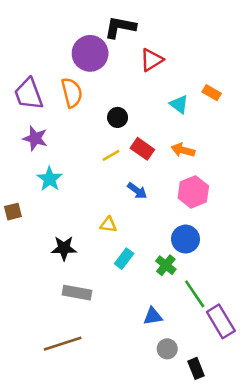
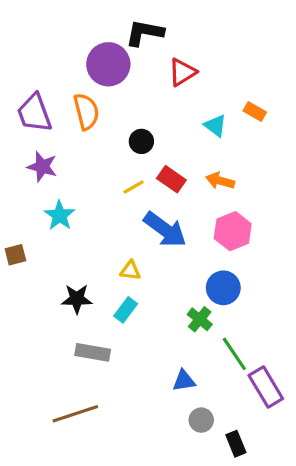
blue arrow: (137, 191) -> (165, 230), size x1.8
cyan rectangle: (124, 259) -> (126, 310), moved

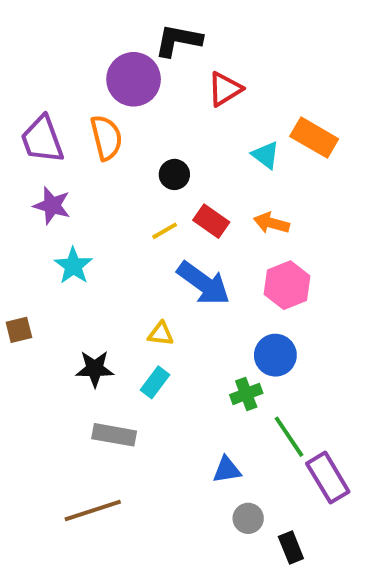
orange rectangle: (255, 111) -> (314, 138), size x1.6
brown square: (15, 255) -> (19, 330), moved
green cross: (200, 319) -> (246, 394), turned 30

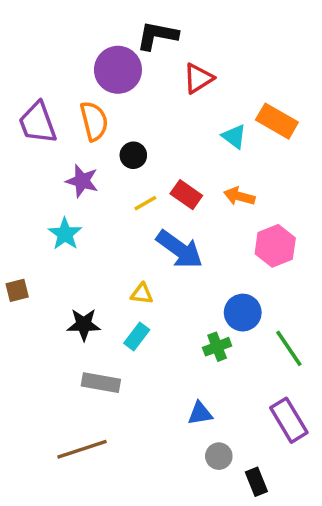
black circle: (174, 174) -> (133, 155), moved
purple star: (52, 206) -> (82, 181), moved
pink hexagon: (287, 285) -> (275, 246), moved
green line: (289, 437) -> (289, 348), moved

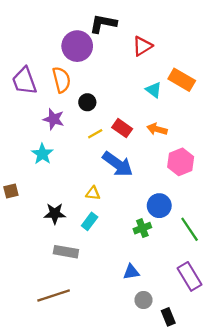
red triangle: (198, 78) -> (142, 46), moved

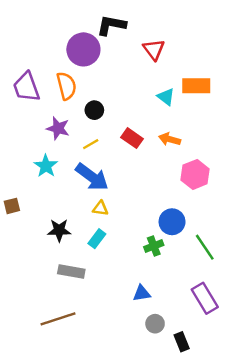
red triangle: (142, 46) -> (154, 49), turned -35
orange rectangle: (182, 80) -> (196, 86), turned -30
yellow line: (95, 134) -> (91, 144), moved
blue arrow: (118, 164) -> (92, 177), moved

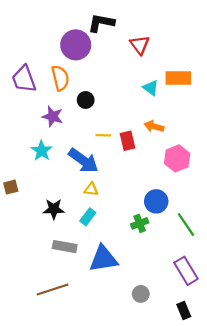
red rectangle: (132, 138) -> (128, 141), moved, turned 42
yellow line: (91, 144) -> (103, 135), moved, turned 32
blue triangle: (142, 293) -> (103, 259), moved, size x1.8
black rectangle: (182, 342) -> (184, 310), moved

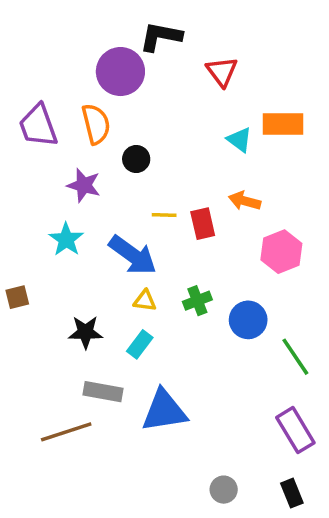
green cross: (140, 223) -> (197, 301), moved
brown line: (53, 290) -> (66, 432), moved
gray circle: (141, 294) -> (224, 490), moved

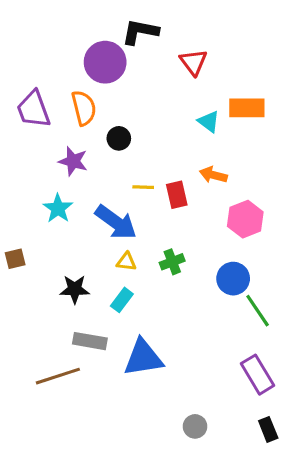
blue circle: (248, 320) -> (233, 279), moved
black rectangle: (292, 493) -> (268, 429), moved

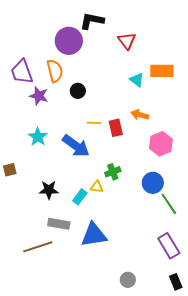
purple star: (73, 161) -> (39, 96), moved
yellow triangle: (126, 262) -> (97, 187), moved

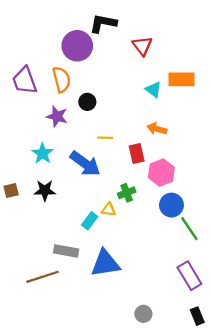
purple star: (39, 96) -> (57, 116), moved
red rectangle: (116, 128) -> (137, 153), moved
pink hexagon: (161, 144) -> (161, 173), moved
black star: (49, 190) -> (45, 190), moved

